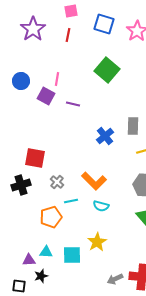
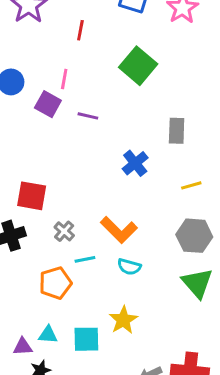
red line: (68, 35) -> (80, 30), moved
gray rectangle: (133, 126) -> (177, 131), moved

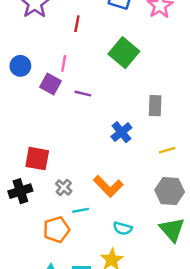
cyan semicircle: (129, 267) -> (123, 228), moved

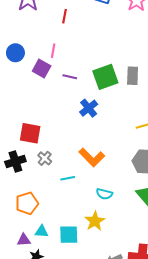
green square: (124, 53) -> (105, 77), moved, turned 30
gray rectangle: (155, 106) -> (133, 76), moved
blue cross: (121, 132) -> (89, 108), moved
gray cross: (64, 187) -> (45, 158), moved
orange pentagon: (56, 230) -> (27, 203), moved

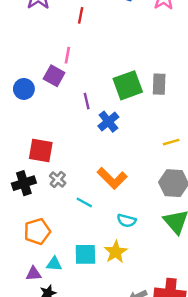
blue circle: (15, 53) -> (24, 89), moved
purple line: (70, 77) -> (87, 101), moved, turned 64
cyan line: (68, 178) -> (84, 202), turned 40
cyan square: (69, 235) -> (85, 254), moved

